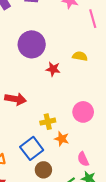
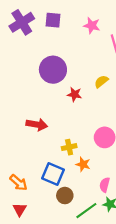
yellow semicircle: (80, 56) -> (101, 81), turned -48
blue square: (32, 148) -> (53, 174), turned -30
pink semicircle: (83, 159) -> (105, 185), turned 40

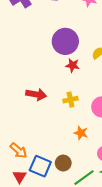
purple circle: (53, 70) -> (65, 41), moved
yellow cross: (69, 147) -> (70, 100), moved
blue square: (53, 174) -> (40, 166), moved

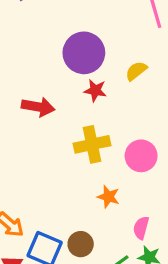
red arrow: (36, 94) -> (38, 107), moved
yellow cross: (70, 100) -> (92, 144), size x1.5

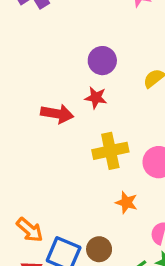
purple circle: (84, 53) -> (102, 61), size x0.7
red star: (95, 90) -> (96, 98), moved

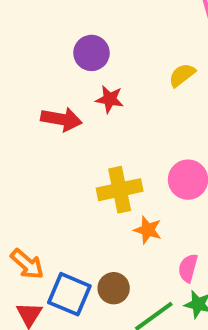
purple circle: (102, 61) -> (91, 53), moved
yellow cross: (110, 151) -> (120, 190), moved

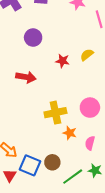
purple circle: (91, 53) -> (33, 38), moved
red star: (110, 99) -> (63, 61), moved
pink semicircle: (188, 268) -> (90, 143), moved

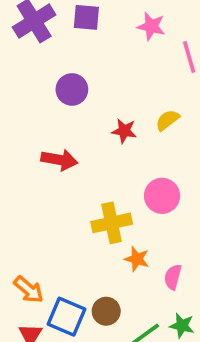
pink circle: (90, 108) -> (162, 196), moved

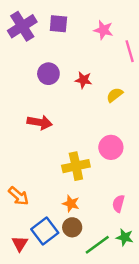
red star: (124, 131) -> (83, 80), moved
orange star: (137, 259) -> (71, 204), moved
orange arrow: (29, 290) -> (18, 196), moved
blue square: (67, 317) -> (45, 231), turned 30

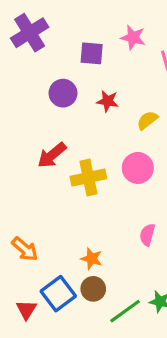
purple square: (58, 24) -> (92, 53), moved
red arrow: (40, 122) -> (52, 155), turned 130
pink circle: (111, 147) -> (138, 168), moved
yellow cross: (76, 166) -> (88, 177), moved
pink semicircle: (118, 204) -> (147, 235), moved

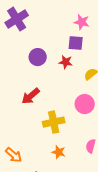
purple square: (92, 53) -> (76, 43), moved
yellow cross: (88, 177) -> (54, 122), moved
orange star: (92, 259) -> (59, 152), moved

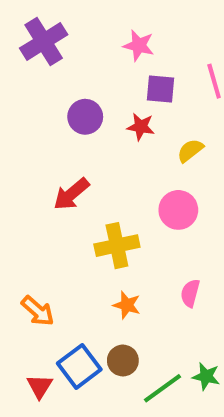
pink star: (82, 22) -> (139, 45), moved

